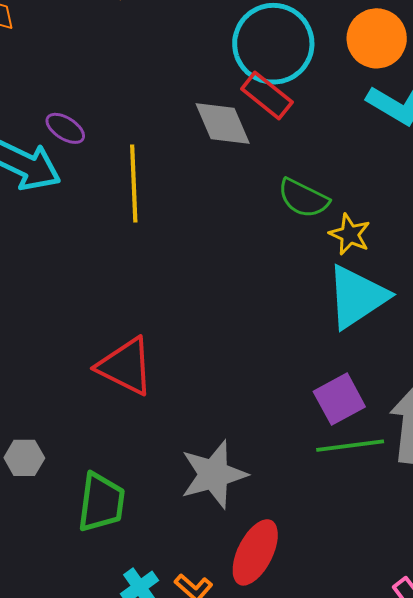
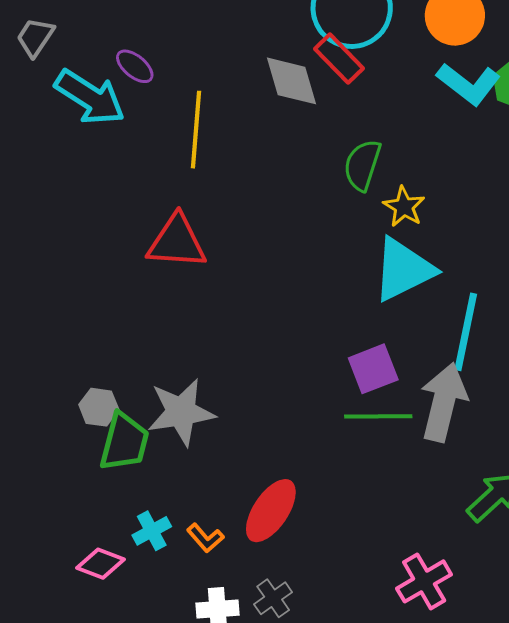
green semicircle: (303, 198) -> (362, 165), turned 74
red triangle: (126, 366) -> (177, 242), moved, turned -30
gray hexagon: (24, 458) -> (99, 407), moved
gray star: (214, 474) -> (181, 412), moved

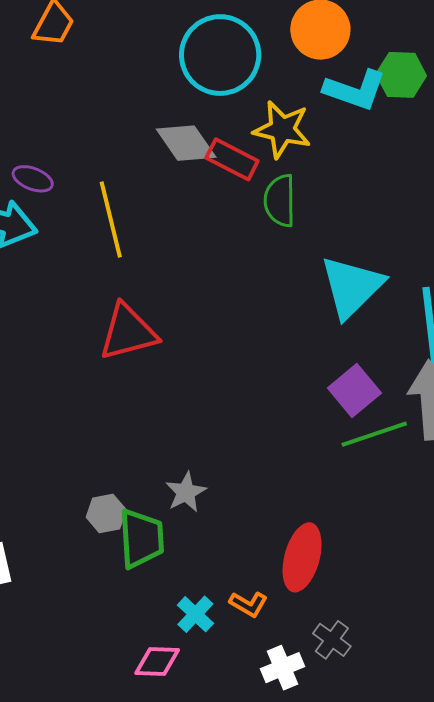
red rectangle: (339, 59) -> (232, 159), moved
yellow star: (404, 207) -> (282, 129), moved, size x1.4
gray star: (181, 412) -> (186, 492), size x0.6

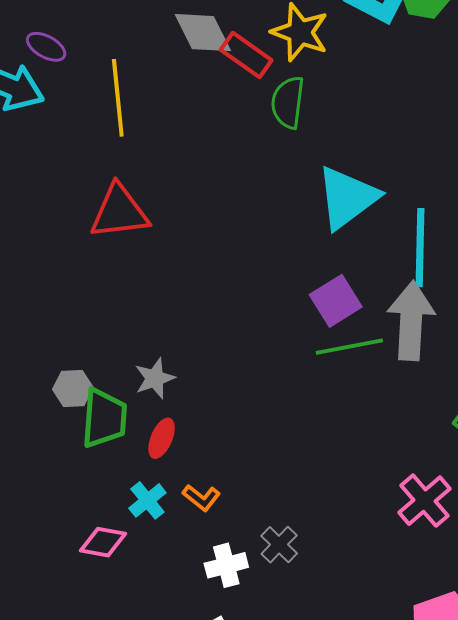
red ellipse: (302, 557) -> (162, 438), moved, size x0.6

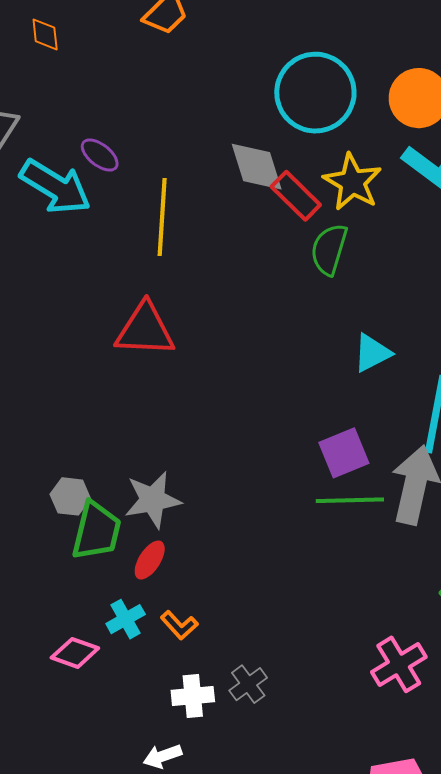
cyan triangle: (347, 198) -> (372, 353), size x0.6
gray star: (155, 378) -> (153, 500), size x1.4

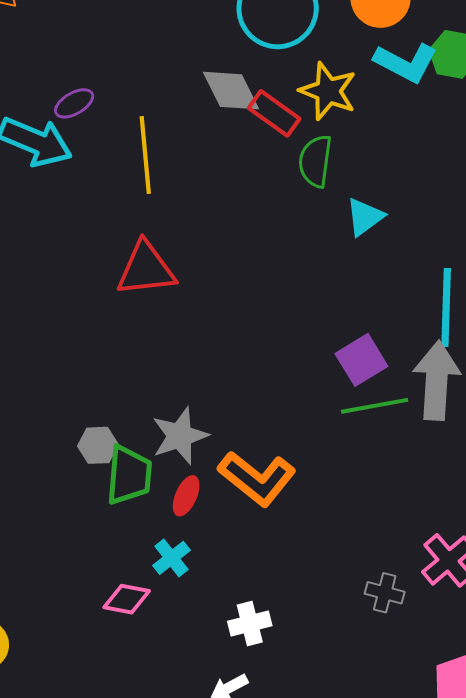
purple ellipse: (100, 155) -> (74, 103), turned -60
cyan triangle: (372, 353) -> (365, 217), moved
orange L-shape: (179, 625) -> (257, 478), moved, size x2.0
gray cross: (248, 684) -> (385, 593), moved, turned -30

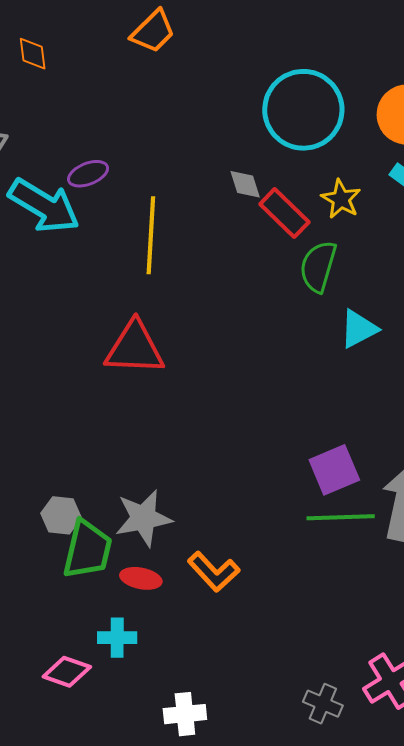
gray diamond: (231, 91) -> (245, 184), size x0.6
yellow star: (328, 91) -> (341, 199), size x0.7
orange L-shape: (257, 478) -> (214, 572), size x0.7
red ellipse: (186, 496) -> (141, 578), turned 69
cyan cross: (171, 558) -> (117, 638), turned 30

